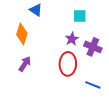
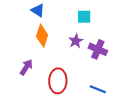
orange diamond: (22, 34) -> (42, 36), moved
red ellipse: (68, 64) -> (58, 81), moved

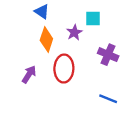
purple star: (76, 41) -> (74, 32), moved
red ellipse: (58, 81) -> (64, 69), moved

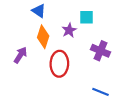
purple arrow: (29, 74) -> (20, 55), moved

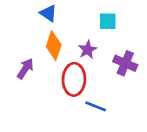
purple star: (69, 30) -> (87, 50), moved
blue line: (100, 92) -> (96, 106), moved

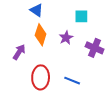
red ellipse: (74, 79) -> (41, 77), moved

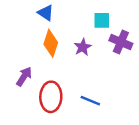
purple cross: (95, 48) -> (121, 42), moved
purple arrow: (19, 52) -> (24, 76), moved

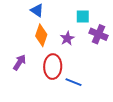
red ellipse: (51, 97) -> (53, 67), moved

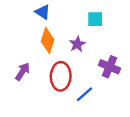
purple cross: (98, 34) -> (110, 67), moved
blue line: (73, 82) -> (84, 94), turned -63

